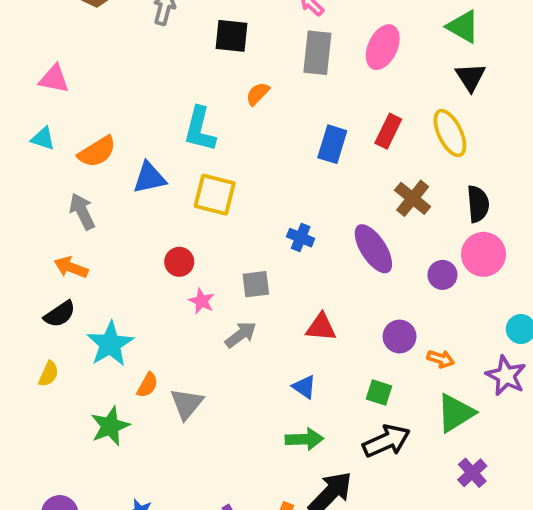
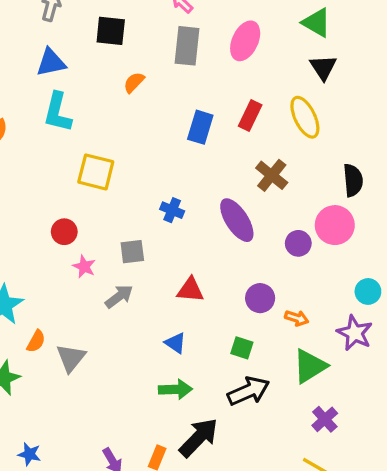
cyan L-shape: (200, 129) -> (58, 112), moved
blue triangle: (149, 178) -> (51, 62), moved
black semicircle: (478, 204) -> (353, 180), moved

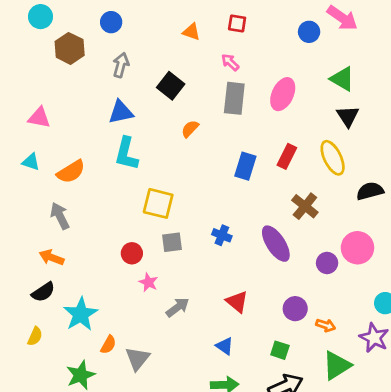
black square: (111, 31) -> (171, 86), turned 32
black semicircle: (353, 180) -> (370, 191), moved, turned -100
gray square: (132, 252) -> (172, 242), moved
red triangle: (190, 290) -> (237, 302), turned 35

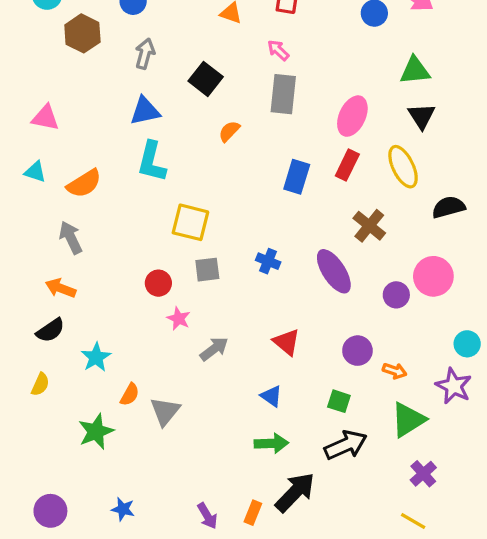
green triangle: (342, 79) -> (415, 70), turned -36
pink ellipse: (283, 94) -> (352, 116), moved
cyan star: (81, 314) -> (96, 357), size x0.7

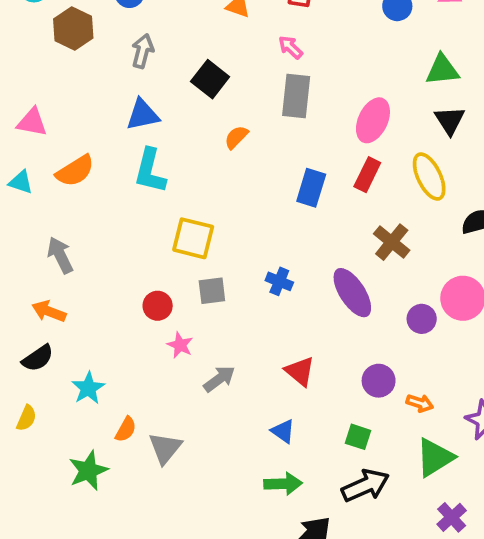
orange semicircle: (84, 184) -> (75, 171), moved

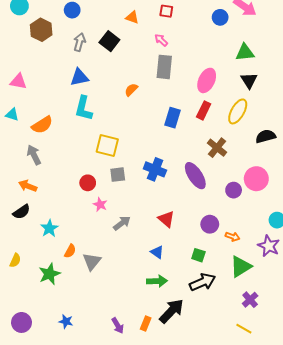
black square: (210, 79) -> (109, 41), moved
orange semicircle: (75, 171) -> (42, 125), moved
yellow ellipse: (429, 177) -> (238, 111), turned 55
blue cross: (279, 281) -> (155, 169), size x1.5
yellow semicircle: (26, 418) -> (15, 260), moved

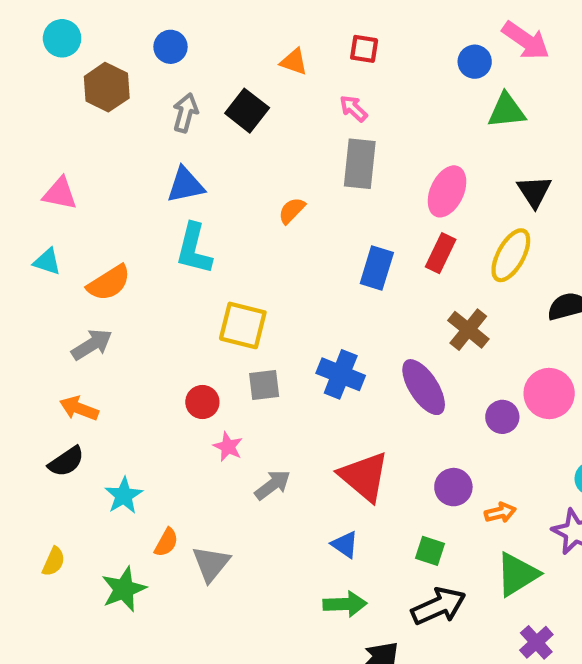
green triangle: (245, 52) -> (507, 111), moved
gray arrow: (34, 155) -> (92, 345), turned 84
red triangle: (166, 219) -> (364, 476), size x1.5
orange arrow: (233, 237) -> (500, 513), turned -32

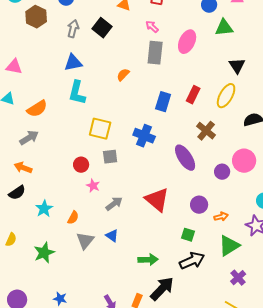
pink ellipse: (447, 191) -> (187, 42), moved
blue cross: (341, 374) -> (144, 136), moved
orange semicircle: (166, 542) -> (73, 218), moved
blue triangle: (345, 545) -> (112, 236), moved

